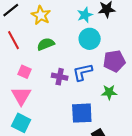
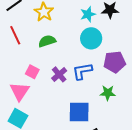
pink square: (25, 72) -> (32, 72), moved
purple cross: (60, 77) -> (59, 74), turned 35

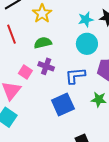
purple cross: (59, 74) -> (46, 66), moved, turned -35
blue square: (79, 112) -> (63, 104), moved, turned -30

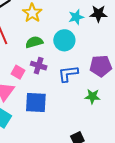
cyan circle: (87, 44) -> (64, 40), moved
blue square: (63, 104) -> (36, 102), moved, turned 30

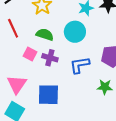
green semicircle: (34, 42) -> (45, 35), turned 36
pink square: (18, 72) -> (30, 54), moved

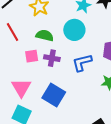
pink square: (30, 54) -> (32, 56), turned -32
blue square: (48, 95) -> (54, 95), turned 35

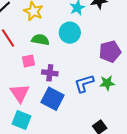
purple cross: (52, 58) -> (50, 73), moved
blue L-shape: (82, 63) -> (84, 83), moved

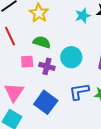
cyan circle: (70, 33) -> (71, 57), moved
purple cross: (50, 73) -> (47, 66), moved

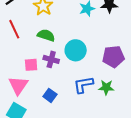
pink square: (27, 62) -> (31, 65), moved
blue square: (46, 102) -> (50, 95), size x0.6

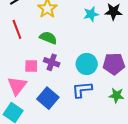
cyan circle: (76, 50) -> (87, 64), moved
green star: (106, 87) -> (117, 95), moved
blue square: (50, 95) -> (48, 98), size x1.5

